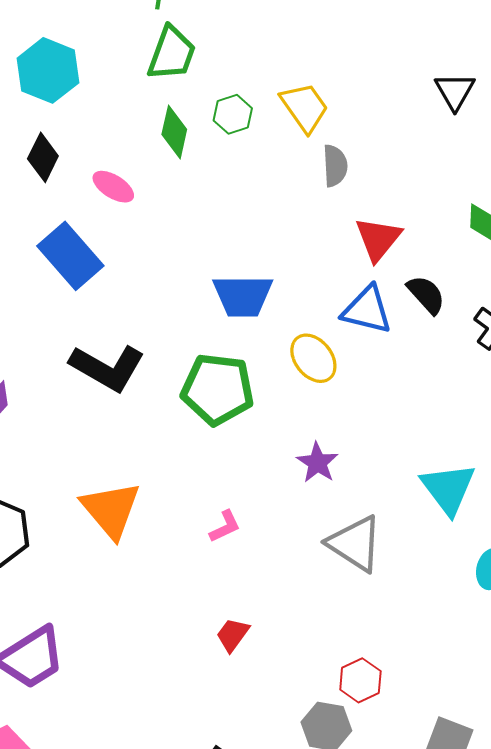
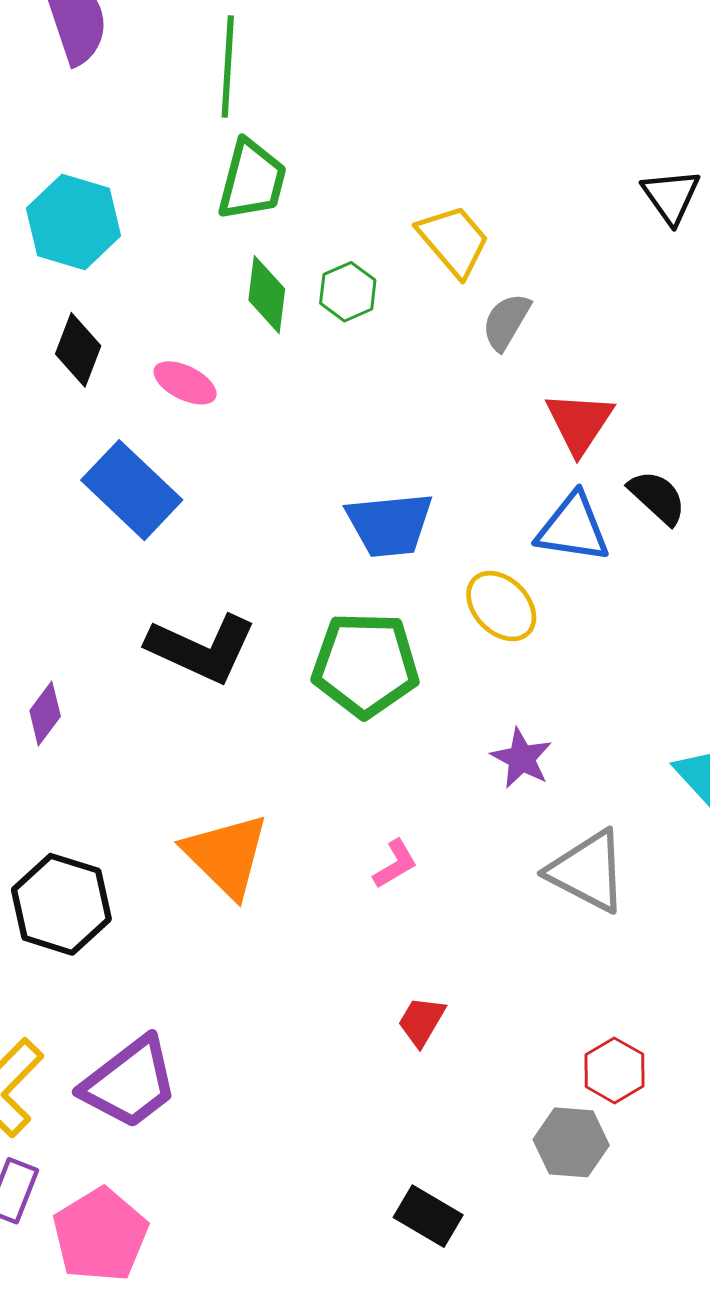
green hexagon: (233, 114) -> (348, 292), moved
gray semicircle: (335, 166) -> (506, 322), turned -141

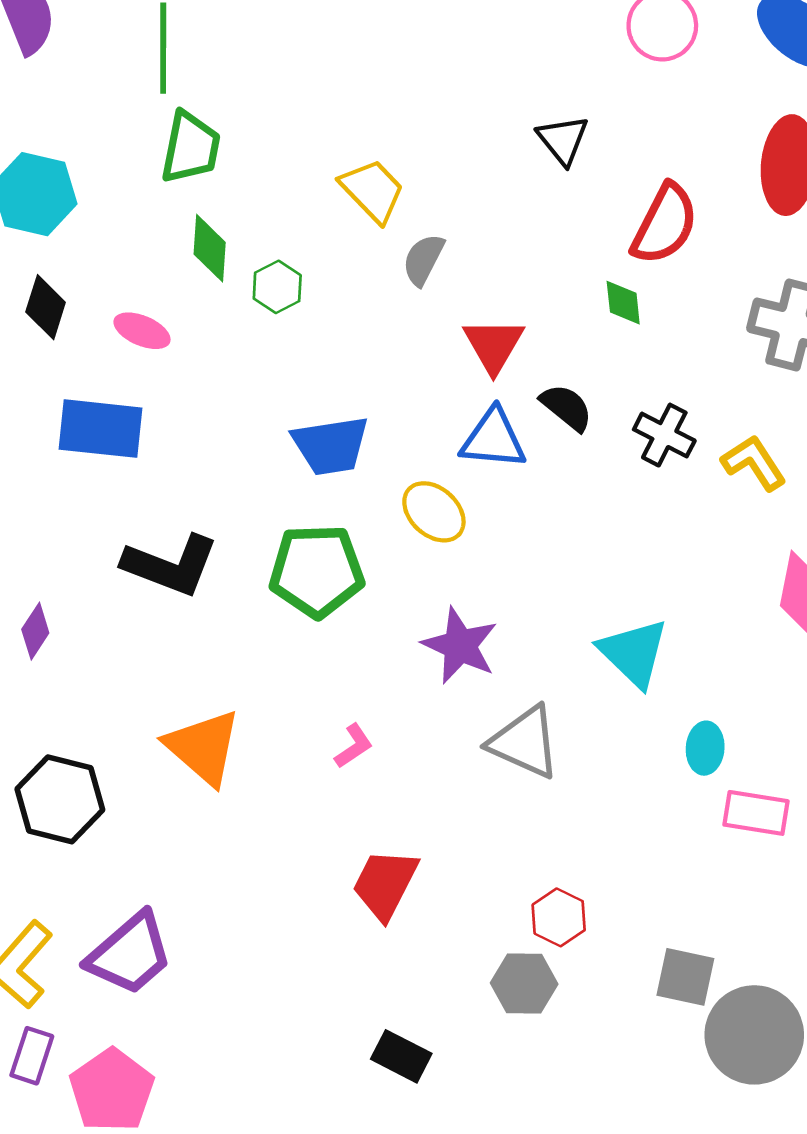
green hexagon: (348, 292) -> (277, 287), moved
blue rectangle: (132, 490) -> (100, 429), turned -34
purple star: (522, 758) -> (460, 646), size x1.4
red trapezoid: (421, 1021) -> (385, 884), size x1.6

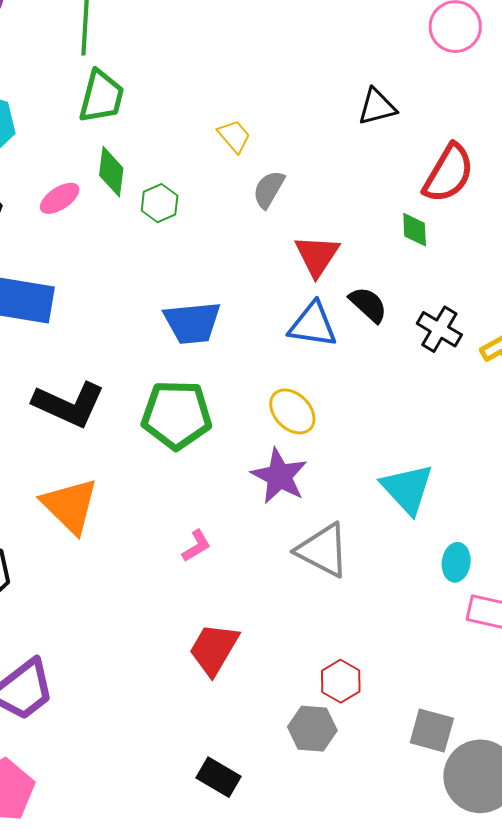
black triangle: (563, 140) -> (377, 107), turned 51
yellow trapezoid: (372, 191) -> (234, 136), size x0.7
pink ellipse: (142, 331) -> (60, 198), moved, turned -60
yellow ellipse: (434, 512) -> (292, 411), moved
orange triangle: (203, 747) -> (70, 506), moved

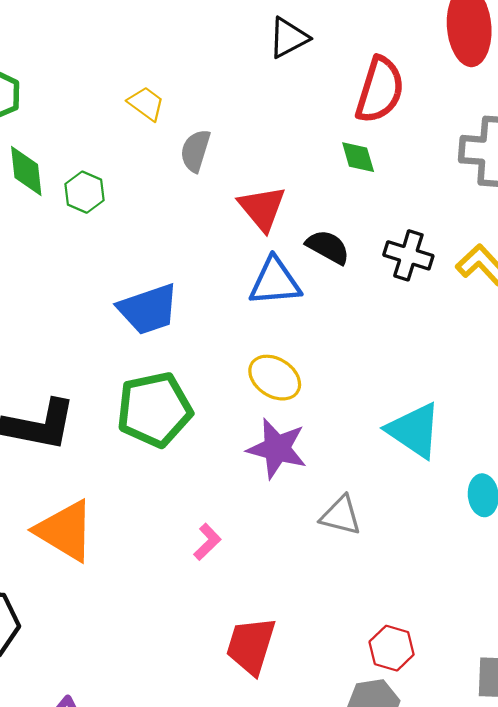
gray triangle: (323, 550) -> (341, 515), size x0.7

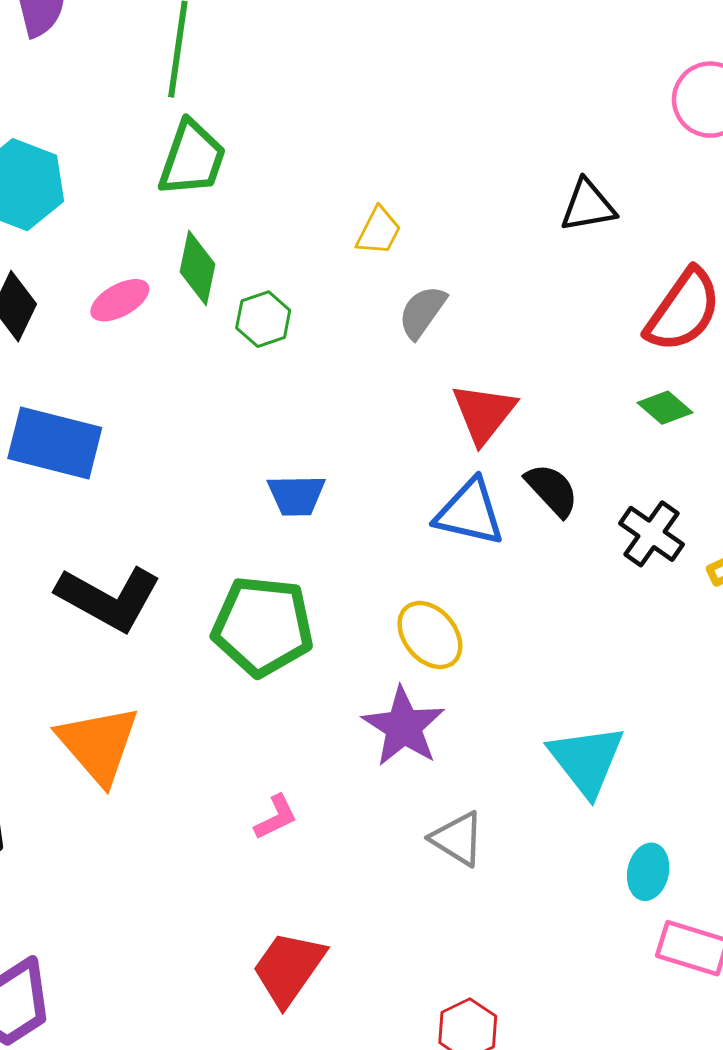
yellow trapezoid: (146, 104) -> (379, 231), turned 63
green diamond: (358, 157) -> (665, 408), moved, turned -51
blue trapezoid: (148, 309) -> (296, 495), size x0.7

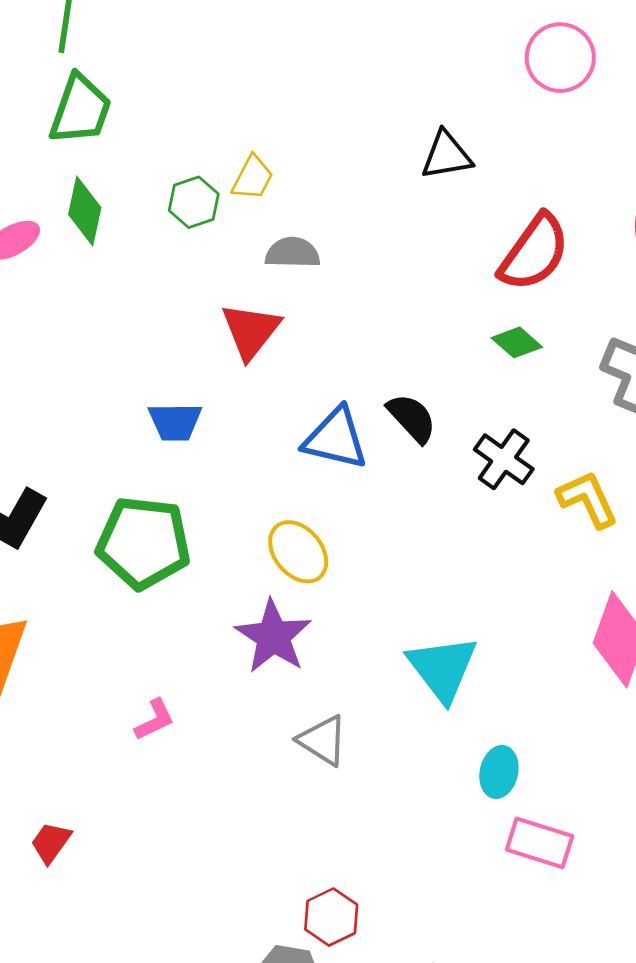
gray semicircle: (422, 312) -> (293, 253), turned 56
green hexagon: (263, 319) -> (194, 202), moved
red triangle: (484, 413) -> (251, 331), moved
red trapezoid: (289, 968) -> (51, 843), moved, size x0.6

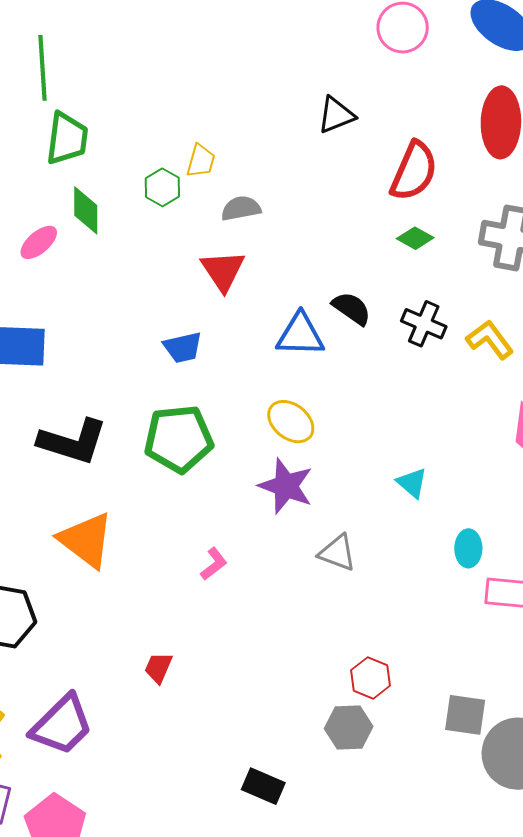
cyan triangle: (442, 668) -> (412, 483), size x0.6

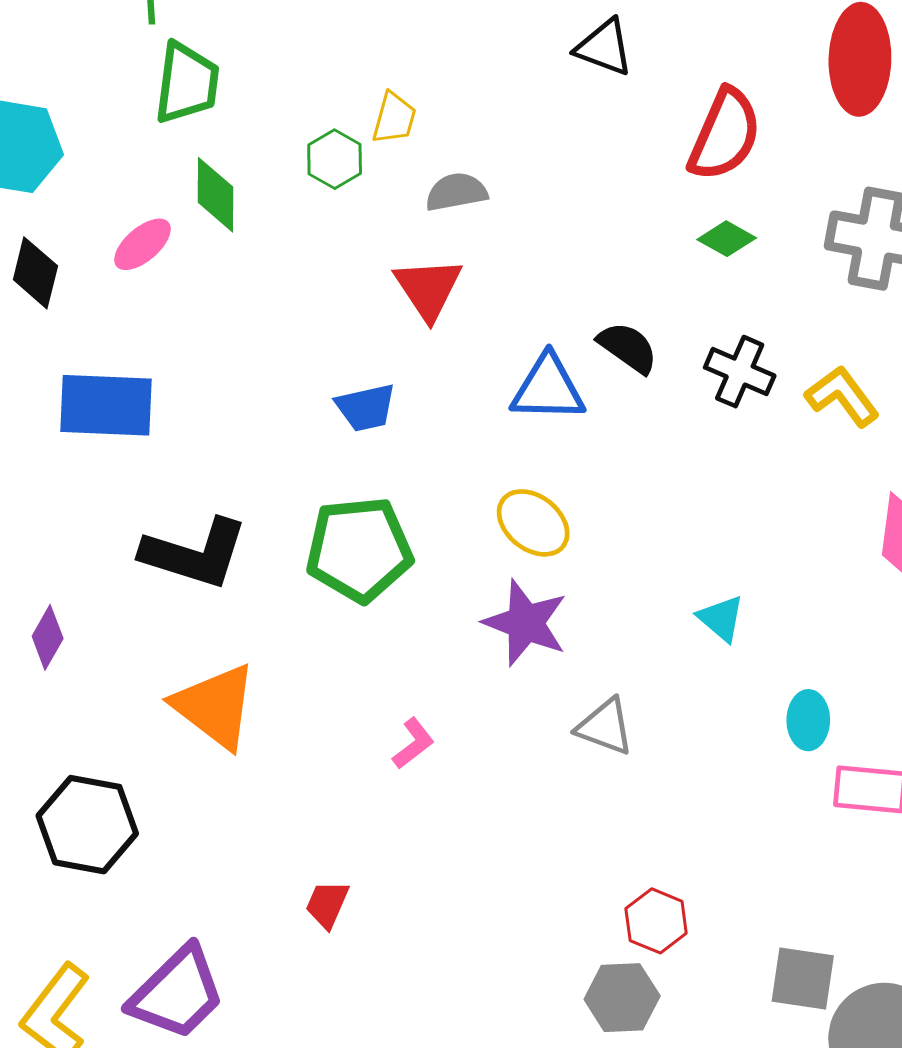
black triangle: (336, 115) -> (604, 47), turned 42

